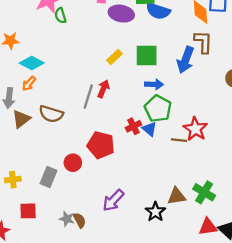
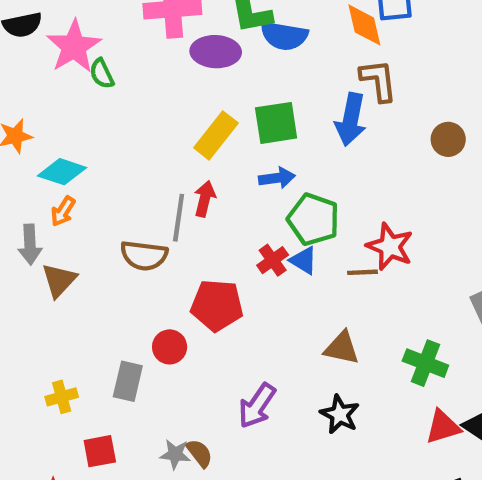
yellow rectangle: (114, 57) -> (216, 135), size x1.5
blue arrow: (154, 84) -> (277, 178), moved
brown semicircle: (51, 114) -> (144, 256), moved
brown triangle: (176, 196) -> (342, 348), moved, turned 30

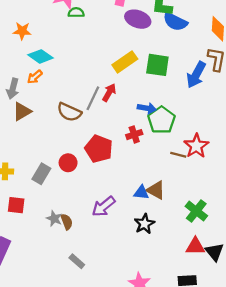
green semicircle: (102, 74) -> (76, 13), turned 98
blue arrow: (277, 178) -> (147, 108), moved
blue triangle: (303, 260) -> (141, 193), moved, turned -42

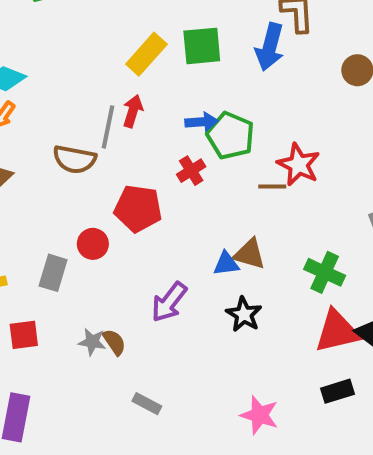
red triangle: (195, 246) -> (337, 331), size x1.4

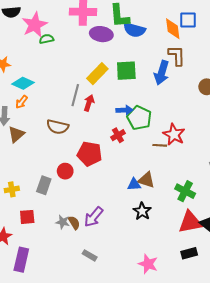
gray line: (108, 127) -> (75, 95), moved
purple arrow: (169, 302) -> (94, 217), moved

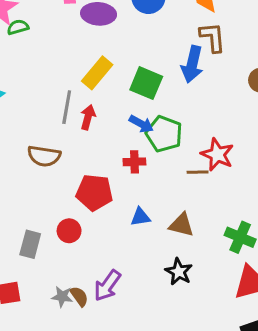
green square: (126, 71) -> (146, 83), moved, turned 30
blue arrow: (124, 110) -> (141, 124), turned 35
red cross: (118, 135) -> (134, 162), turned 32
red circle: (65, 171) -> (69, 231), moved
blue triangle: (134, 185) -> (140, 217), moved

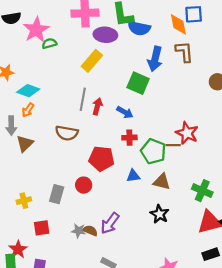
blue arrow: (192, 64) -> (155, 59), moved
yellow rectangle: (97, 73) -> (92, 61), moved
blue arrow: (141, 124) -> (125, 112), moved
green pentagon: (164, 134) -> (153, 151), moved
brown semicircle: (79, 296) -> (90, 231), turned -32

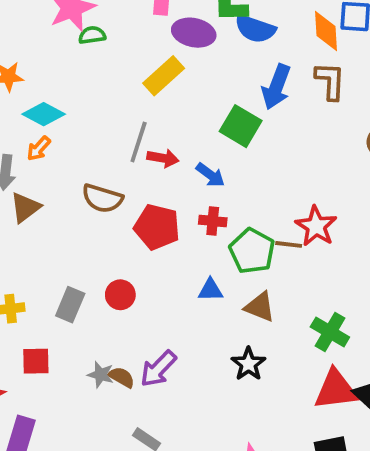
red arrow: (97, 106) -> (163, 158), turned 77
red pentagon: (101, 159) -> (157, 227), moved

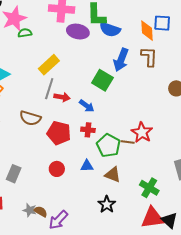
yellow rectangle: (164, 76) -> (49, 65), moved
red circle: (120, 295) -> (57, 169), moved
purple arrow: (158, 369) -> (58, 220), moved

